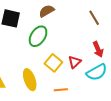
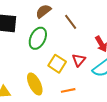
brown line: (94, 18) -> (71, 22), moved

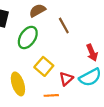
red triangle: (79, 60) -> (66, 79), moved

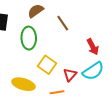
green ellipse: (28, 37) -> (29, 38), turned -30
yellow ellipse: (18, 84) -> (23, 84), turned -50

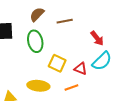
brown line: (63, 23) -> (65, 21), turned -56
red triangle: (70, 75) -> (81, 69), turned -40

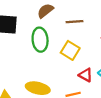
yellow square: (57, 63) -> (70, 50), moved

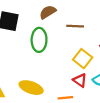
yellow square: (70, 50) -> (83, 59), moved

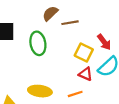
brown semicircle: (48, 12) -> (50, 13), moved

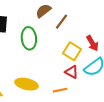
brown line: (70, 23) -> (61, 22), turned -49

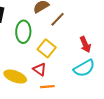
yellow square: (72, 51) -> (47, 48), moved
red triangle: (72, 72) -> (40, 69), moved

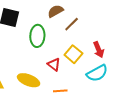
yellow square: (47, 48) -> (73, 54), moved
red triangle: (40, 69) -> (54, 64), moved

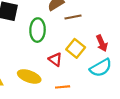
brown line: (72, 24) -> (73, 17), turned 35

